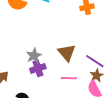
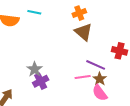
brown triangle: (67, 53) -> (83, 32), moved
pink line: (69, 78) -> (83, 77), moved

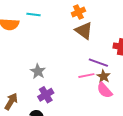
purple cross: (41, 81) -> (46, 95), moved

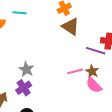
purple line: (98, 63) -> (96, 51), moved
purple cross: (46, 95) -> (24, 88), moved

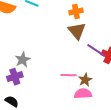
purple line: (96, 51) -> (96, 50), moved
pink semicircle: (94, 85) -> (83, 94), turned 114

